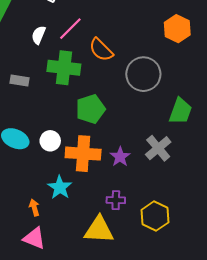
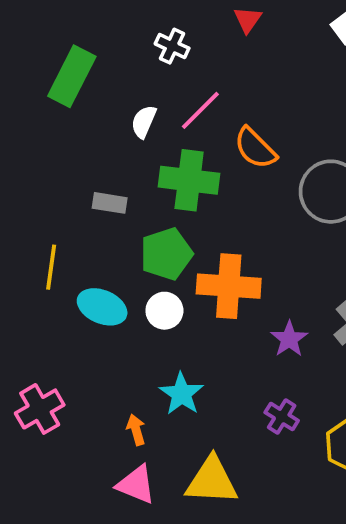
green pentagon: (90, 109) -> (166, 254), moved
orange cross: (83, 154) -> (229, 286), moved
purple cross: (116, 200) -> (282, 417), turned 30
yellow triangle: (99, 230) -> (212, 481), moved

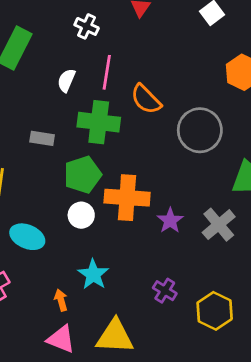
pink line: (200, 110) -> (107, 72), turned -36
cyan ellipse: (102, 307) -> (27, 237), moved
purple star: (289, 339) -> (170, 221), moved

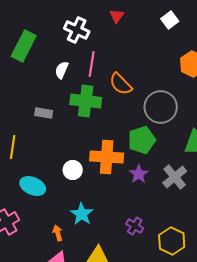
white cross: (87, 26) -> (77, 30), size x1.4
green pentagon: (83, 175) -> (142, 140), moved

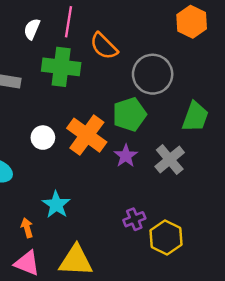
orange cross: (107, 157) -> (87, 135), turned 32
white circle: (73, 170) -> (43, 138), moved
purple cross: (135, 226) -> (134, 219), moved, turned 36

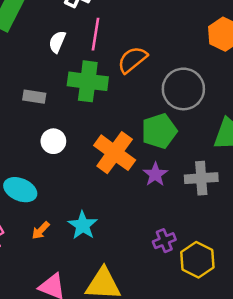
orange semicircle: (104, 46) -> (132, 60), turned 96
white circle: (43, 138) -> (53, 141), moved
gray cross: (170, 159) -> (201, 178), turned 36
orange arrow: (27, 228) -> (41, 230), moved, turned -120

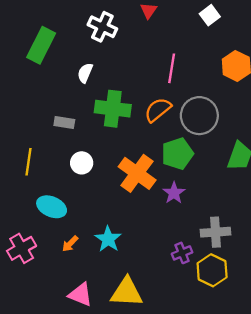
pink line: (95, 34) -> (172, 68), moved
orange semicircle: (132, 60) -> (158, 110), moved
gray cross: (201, 178) -> (216, 232), moved

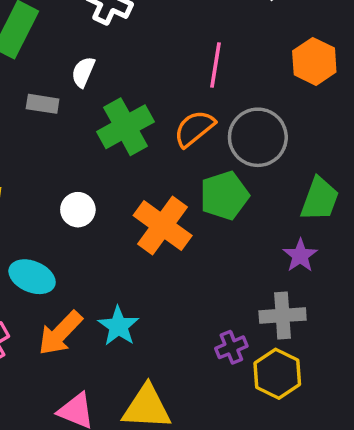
green cross: (113, 109) -> (126, 127), turned -36
gray rectangle: (64, 123) -> (43, 104), moved
purple star: (174, 193) -> (300, 256), moved
orange arrow: (70, 244) -> (60, 333), size x1.8

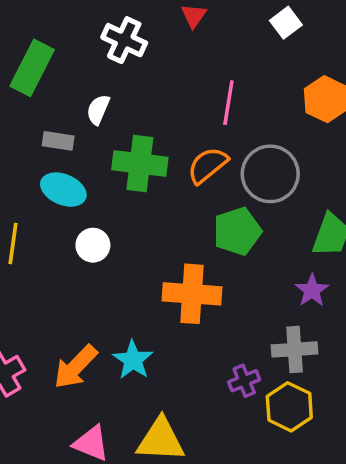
green cross: (126, 127) -> (140, 163), turned 36
orange cross: (163, 226) -> (192, 294), moved, turned -32
cyan ellipse: (32, 277) -> (63, 190), moved

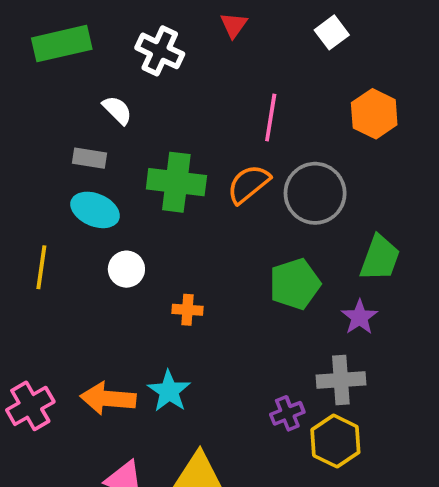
green rectangle: (32, 68) -> (62, 44), moved, turned 50
white semicircle: (98, 110) -> (117, 110), moved, turned 112
green pentagon: (237, 231) -> (295, 284), moved
orange cross: (192, 294) -> (187, 310), moved, size x0.5
orange arrow: (76, 367) -> (108, 399), turned 51

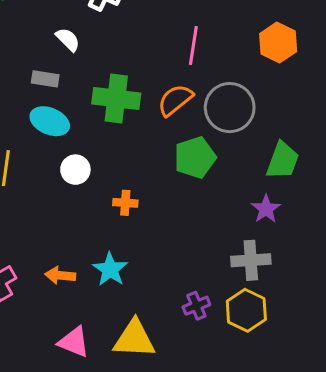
green pentagon: (295, 284) -> (195, 157), moved
orange arrow: (108, 399) -> (60, 275), size x0.7
purple cross: (287, 413) -> (196, 306), moved

